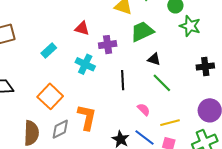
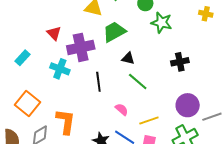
red triangle: (82, 28) -> (54, 33), turned 35
purple cross: (108, 45) -> (81, 47), size x1.5

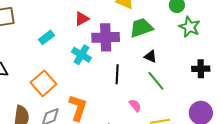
red triangle: (54, 33) -> (82, 19), turned 35

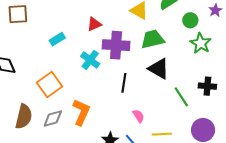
black triangle: (150, 56) -> (159, 69), size x1.6
green line: (156, 81) -> (181, 97), moved

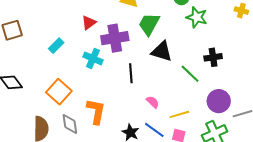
green trapezoid: (153, 39) -> (149, 24), turned -35
gray diamond: (53, 119) -> (70, 124), turned -70

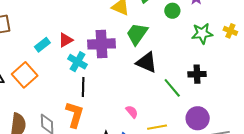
green star: (197, 17) -> (202, 33), moved, turned -30
red triangle: (89, 23) -> (66, 40), moved
black line: (131, 73) -> (83, 87), moved
orange square: (59, 92) -> (25, 75), moved

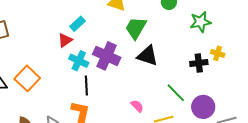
yellow cross: (230, 31) -> (218, 53), moved
purple cross: (101, 44) -> (107, 56), moved, turned 32
cyan rectangle: (42, 45) -> (78, 24), moved
green line: (172, 88) -> (176, 93), moved

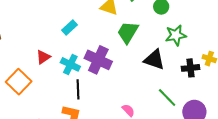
green star: (201, 22) -> (176, 35), moved
red triangle: (65, 40) -> (43, 57), moved
black triangle: (148, 56) -> (154, 60), moved

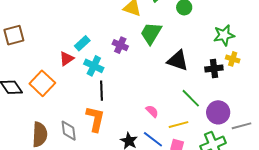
cyan rectangle: (70, 27) -> (82, 43), moved
green star: (176, 35) -> (224, 35), moved
purple cross: (98, 60) -> (120, 45), moved, size x0.6

